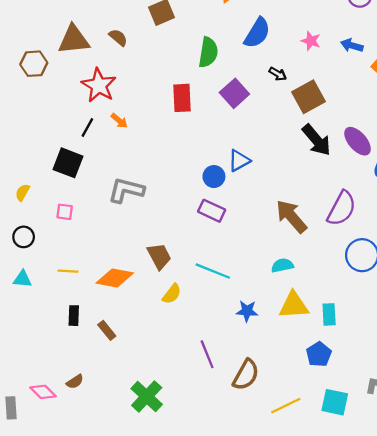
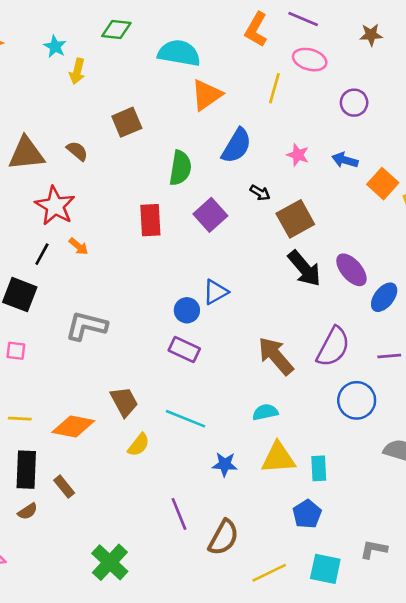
black rectangle: (74, 316) -> (26, 470), size x1.6
brown semicircle: (75, 382) -> (28, 511), moved

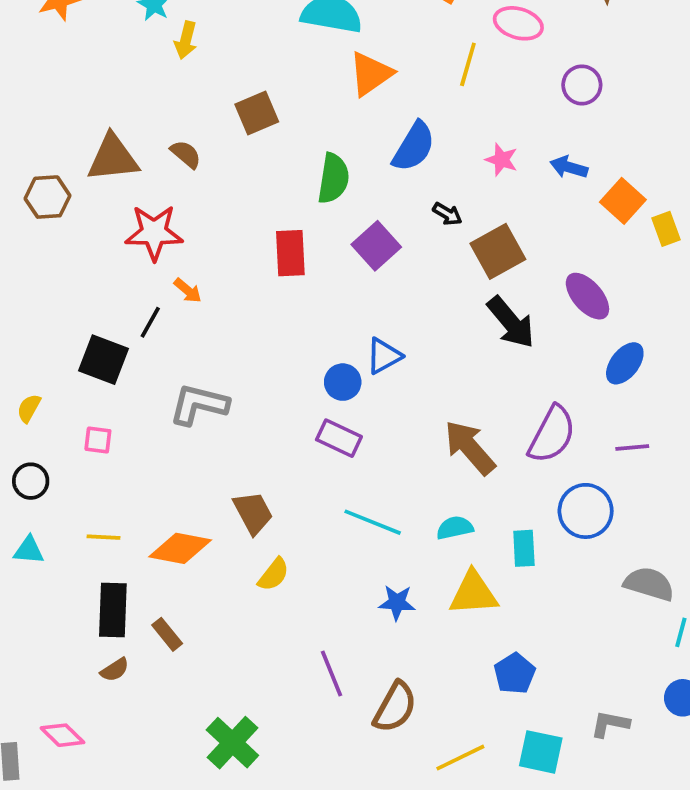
red star: (55, 206) -> (154, 233), turned -30
black line: (42, 254) -> (150, 322), moved
purple ellipse: (351, 270) -> (587, 296), moved
cyan line: (186, 419) -> (373, 522), moved
cyan rectangle: (319, 468) -> (524, 548), moved

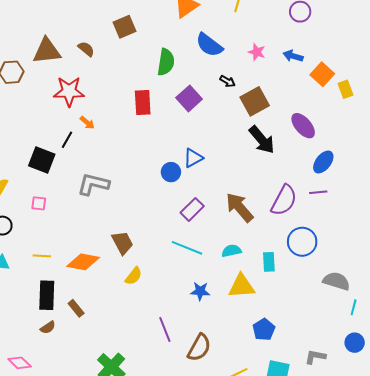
blue semicircle: (414, 147) -> (209, 45), turned 96
purple rectangle: (339, 438) -> (192, 209), moved, turned -70
purple line: (632, 447) -> (318, 192), moved

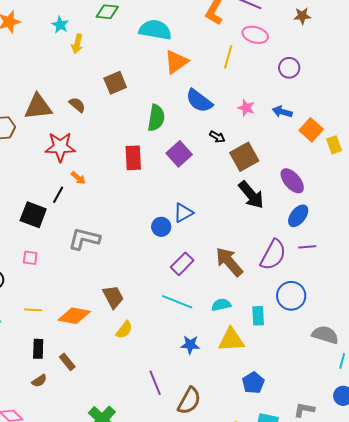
blue ellipse: (323, 162) -> (298, 216), moved
black rectangle: (47, 295) -> (38, 349), size x0.7

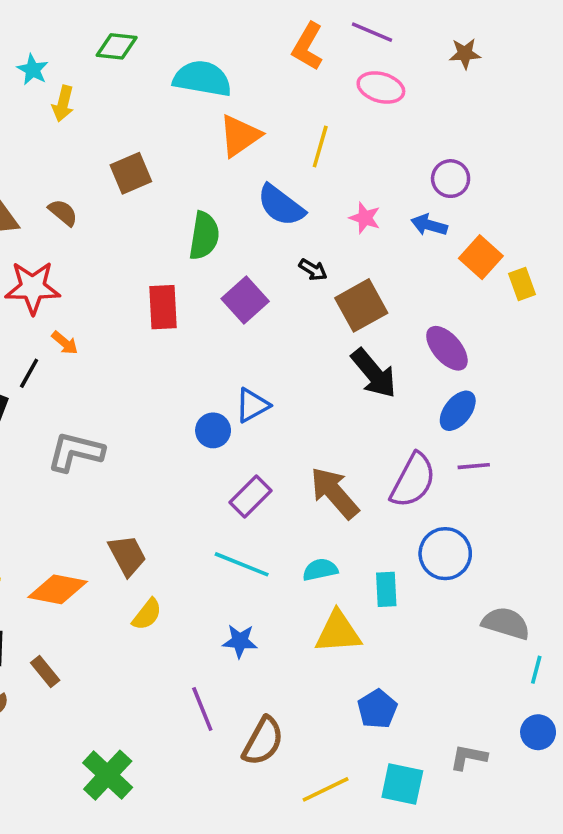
yellow line: (228, 57) -> (320, 146), moved
purple circle: (289, 68) -> (451, 179), moved
blue star: (190, 345) -> (240, 641), moved

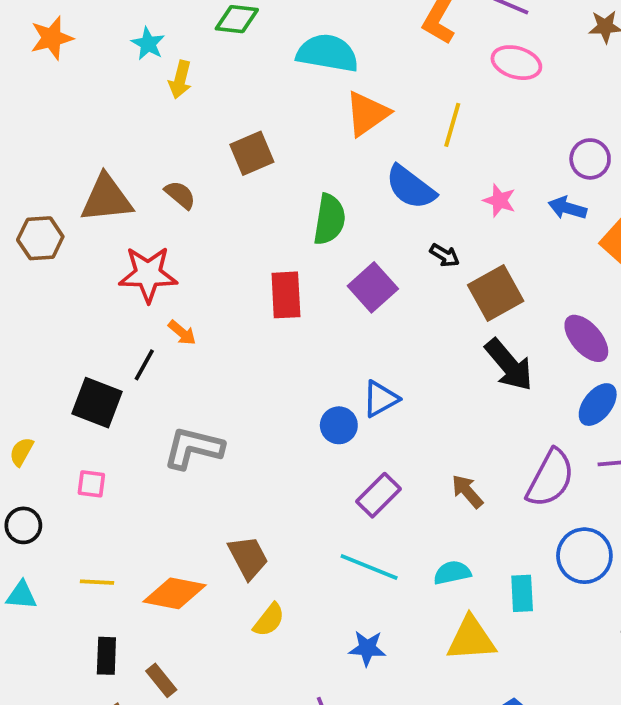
brown arrow: (334, 493) -> (467, 491), size x0.6

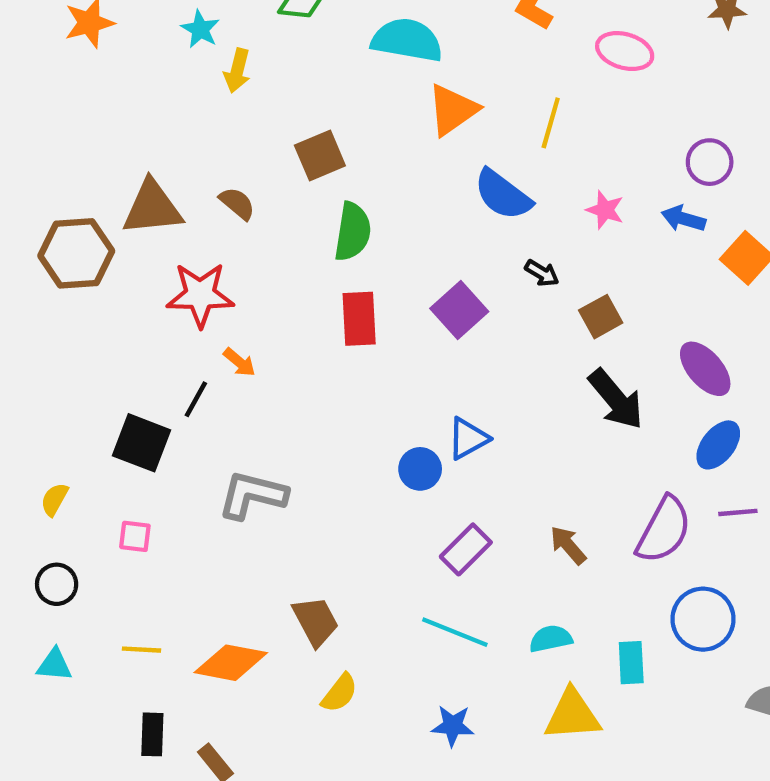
green semicircle: (329, 219) -> (353, 232), moved
brown hexagon: (40, 238) -> (76, 253), size x1.4
brown square: (496, 293) -> (601, 317), size x0.7

